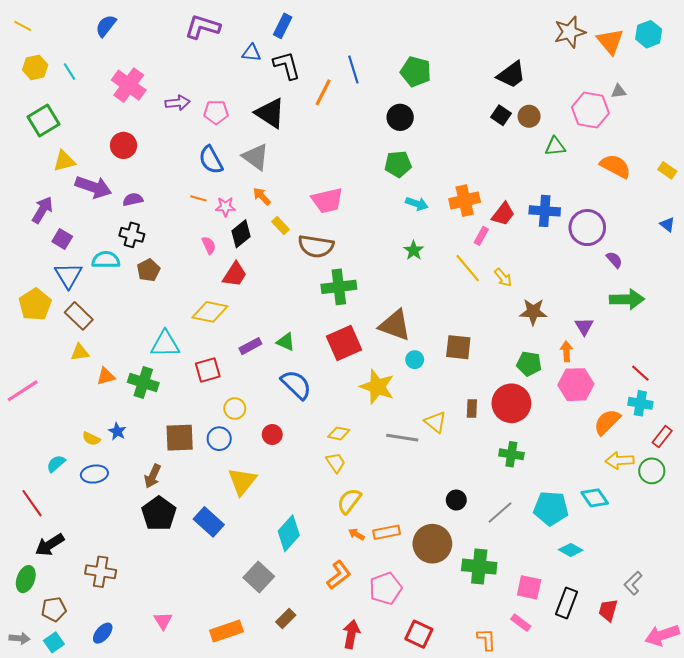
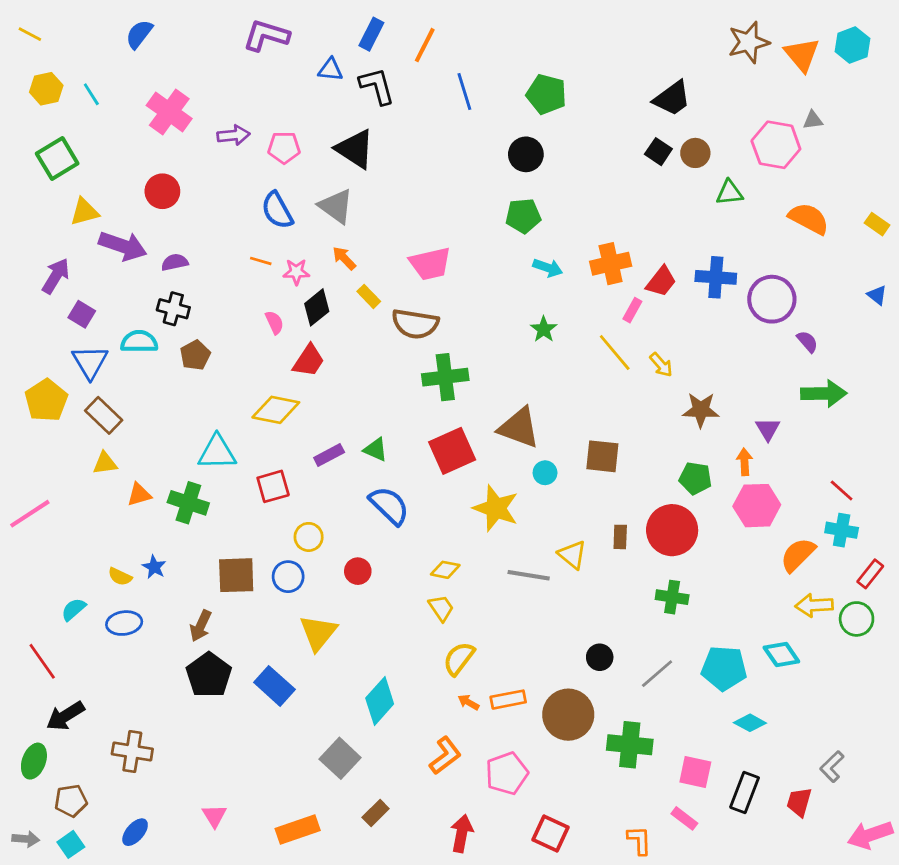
orange line: (323, 92) -> (425, 45), moved

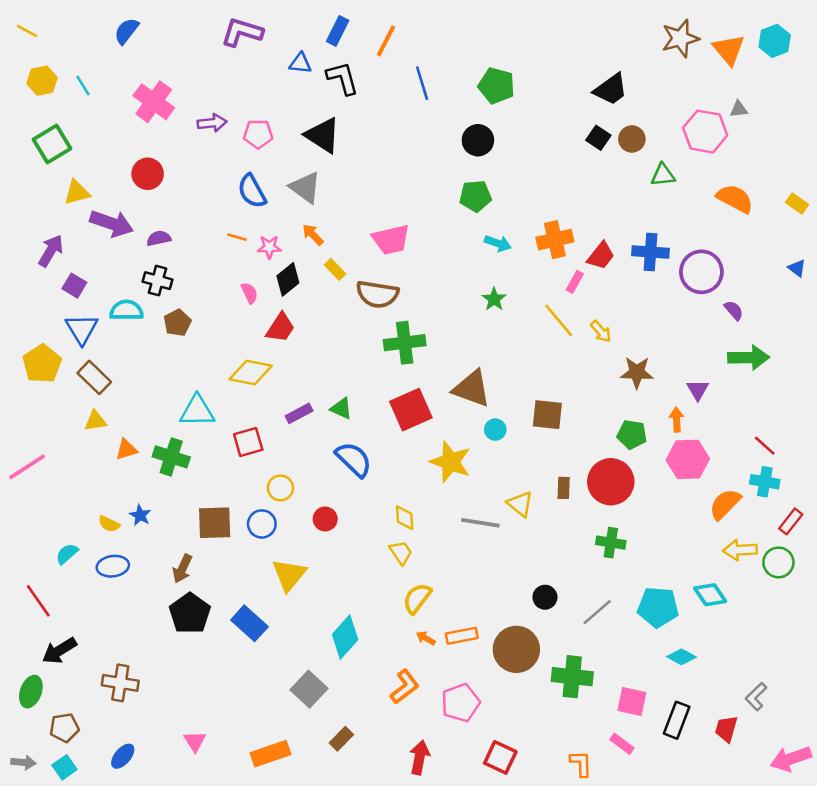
yellow diamond: (445, 570) -> (405, 518), turned 75

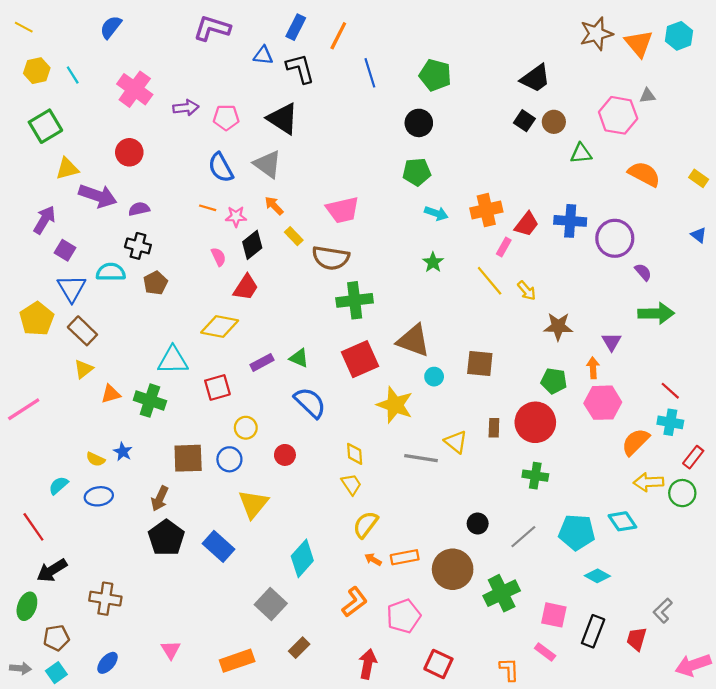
yellow triangle: (95, 421) -> (84, 369), turned -30
green cross: (572, 677) -> (502, 593), turned -32

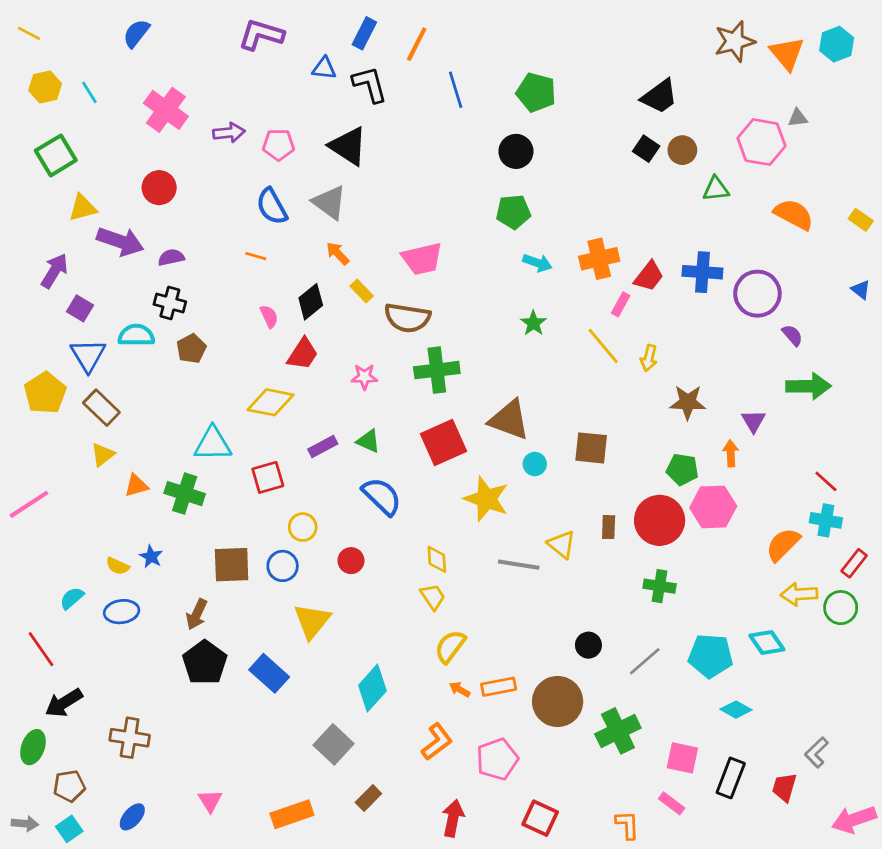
pink star: (236, 217) -> (364, 377), moved
yellow arrow: (527, 291) -> (649, 358), turned 54
pink hexagon: (603, 403) -> (713, 507), moved

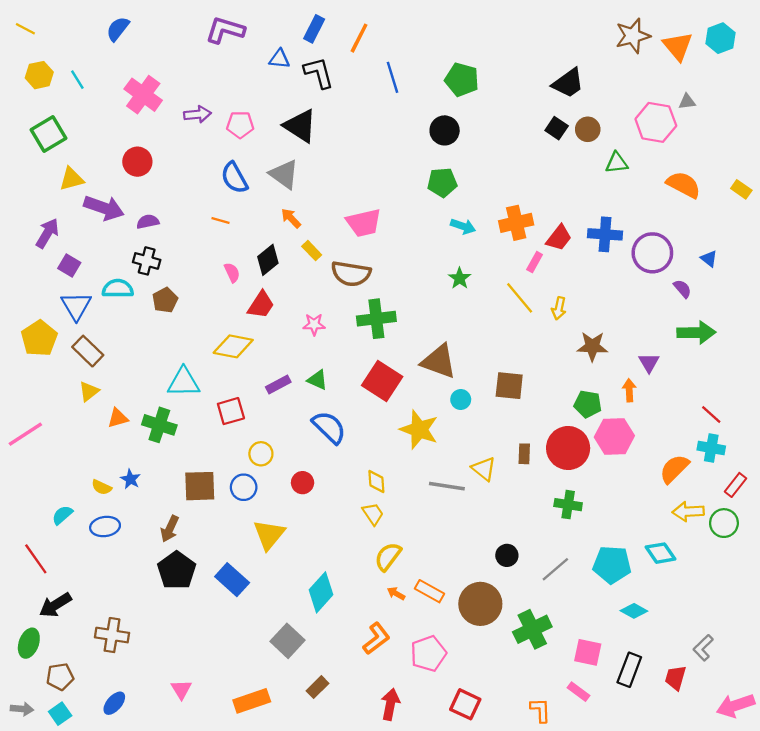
blue triangle: (861, 290) -> (709, 259), moved
red square: (444, 443) -> (382, 381), turned -33
orange rectangle: (499, 687) -> (430, 591), turned 40

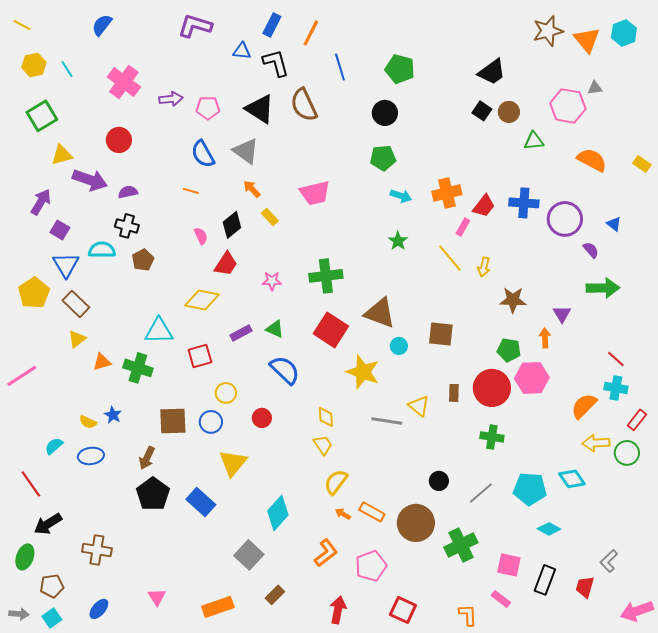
brown semicircle: (351, 274) -> (304, 105), moved, turned 56

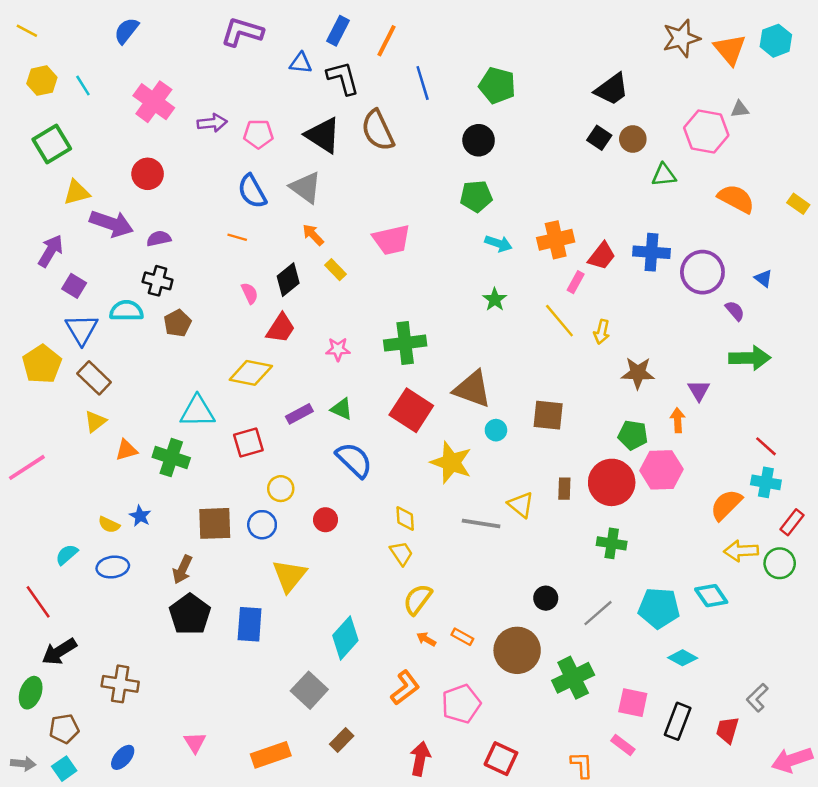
blue rectangle: (201, 502) -> (250, 624), turned 52
orange rectangle: (372, 512) -> (462, 637), size x0.7

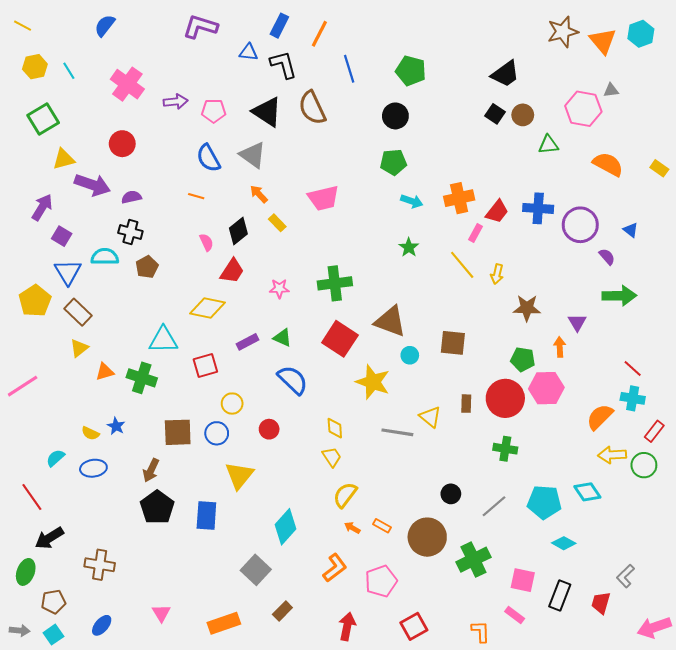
red square: (501, 759) -> (414, 626), turned 36

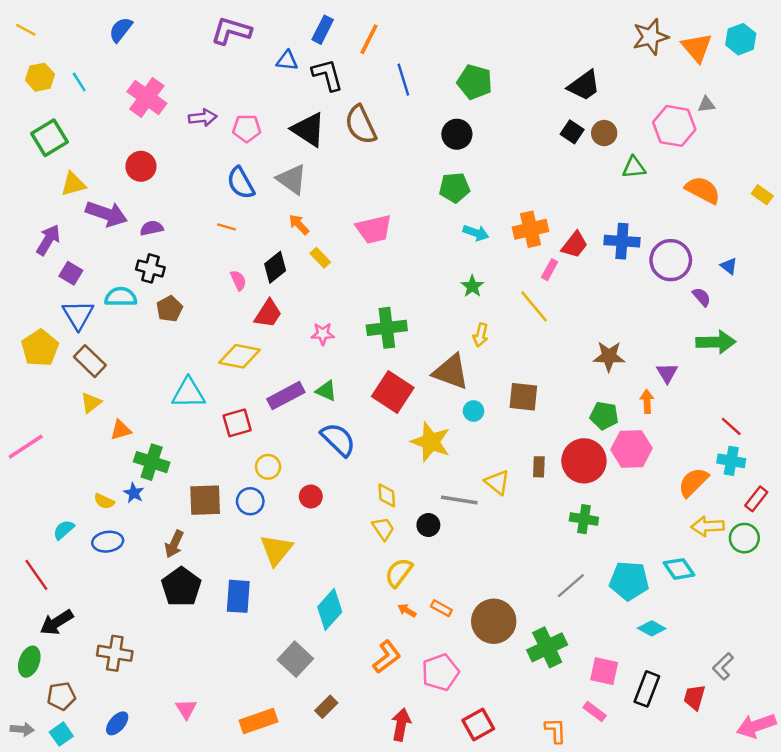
yellow arrow: (497, 274) -> (481, 335), moved
purple rectangle: (248, 342) -> (286, 396), size x1.4
green cross: (142, 378) -> (152, 462), moved
black circle: (451, 494) -> (428, 525), moved

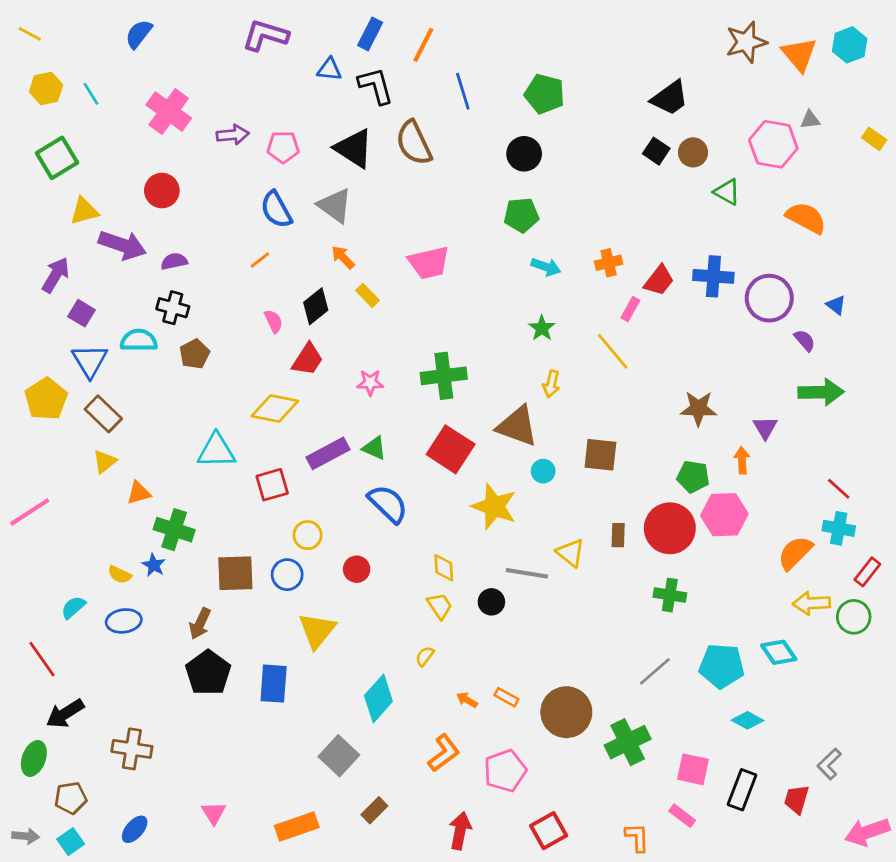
green triangle: (634, 167) -> (727, 192), turned 35
yellow rectangle: (762, 195) -> (874, 139), moved
orange line: (226, 227) -> (260, 260), turned -54
orange cross: (531, 229) -> (609, 263), size x0.7
yellow semicircle: (399, 573) -> (425, 656), moved, size x0.6

